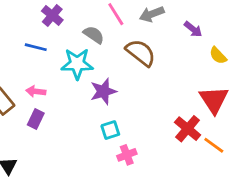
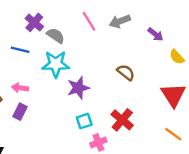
gray semicircle: (94, 35) -> (56, 36), moved
brown semicircle: (141, 53) -> (126, 72), moved, size x0.7
red cross: (188, 129) -> (122, 120), moved

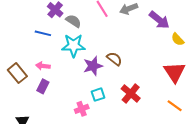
purple arrow: (155, 34) -> (159, 20), size x1.5
brown semicircle: (126, 72) -> (114, 59), moved
pink cross: (98, 142) -> (82, 109), moved

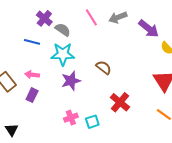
purple star: (93, 66) -> (71, 81), moved
cyan square: (98, 95) -> (92, 122), moved

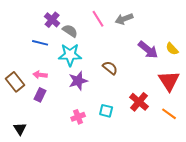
purple arrow: (149, 29) -> (148, 50), moved
red cross: (120, 102) -> (139, 102), moved
cyan square: (92, 122) -> (106, 111), moved, turned 32

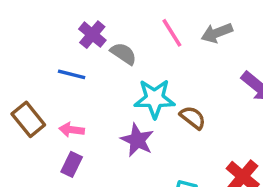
cyan star: (70, 55) -> (155, 99), moved
purple star: (78, 81) -> (137, 140), turned -30
brown rectangle: (15, 82) -> (28, 119), moved

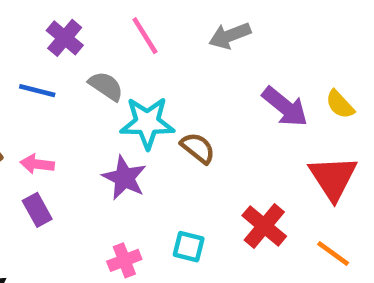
pink line: (172, 33) -> (145, 36), moved
gray semicircle: (123, 54) -> (106, 86), moved
purple rectangle: (72, 164) -> (37, 210), turned -55

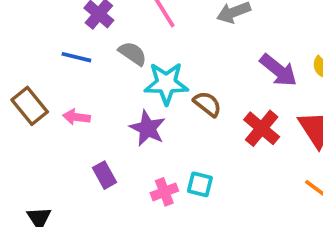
purple rectangle: (37, 210) -> (104, 175), moved
red cross: (264, 226) -> (262, 128), moved
pink cross: (124, 260) -> (164, 192), moved

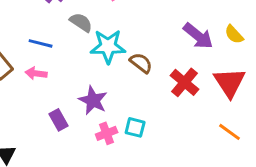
blue line: (76, 57) -> (41, 43), moved
purple star: (148, 128) -> (93, 100), moved

